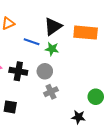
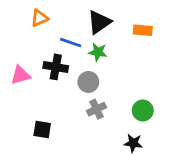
orange rectangle: (86, 33) -> (143, 30), size x0.6
black cross: (18, 71) -> (56, 67), moved
green circle: (96, 97) -> (143, 110), moved

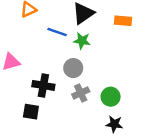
black cross: (56, 67) -> (43, 85), moved
green circle: (143, 110) -> (111, 97), moved

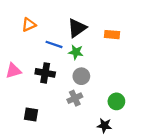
gray circle: (73, 68) -> (81, 76), moved
black cross: (43, 85) -> (45, 73), moved
green circle: (111, 97) -> (116, 101), moved

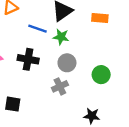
green circle: (116, 101) -> (101, 75), moved

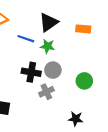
black cross: (28, 59) -> (31, 72), moved

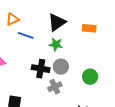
blue line: (26, 39) -> (26, 35), moved

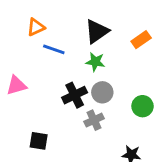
orange rectangle: (89, 28) -> (141, 40), turned -40
black cross: (41, 69) -> (75, 95), turned -36

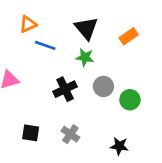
black triangle: (97, 31) -> (86, 28), turned -35
gray circle: (102, 92) -> (103, 86), moved
gray cross: (94, 120) -> (70, 134), moved, turned -30

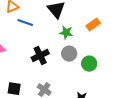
orange rectangle: (129, 36) -> (93, 25), moved
green star: (85, 57) -> (66, 33), moved

